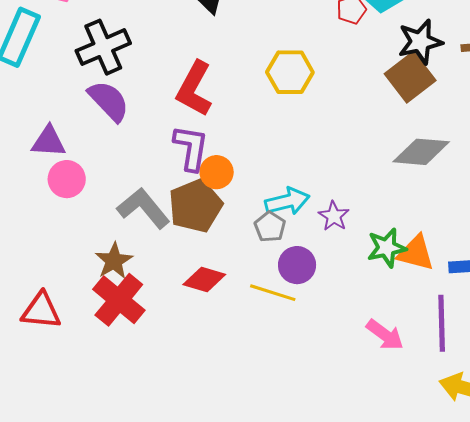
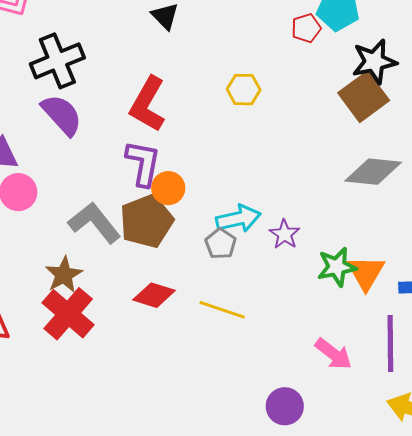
yellow hexagon: (290, 72) -> (244, 90), size x0.7
orange triangle: (416, 253) -> (366, 273), turned 45
purple circle: (297, 265) -> (285, 406), moved

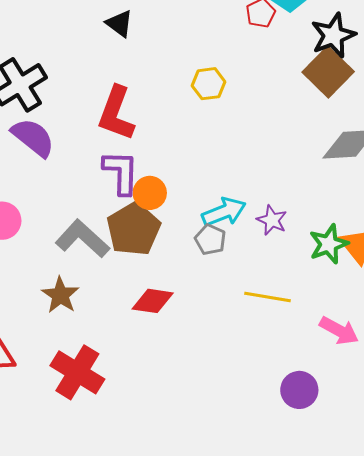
yellow line: (222, 310) -> (268, 297), moved
red cross: (68, 314) -> (77, 372), moved

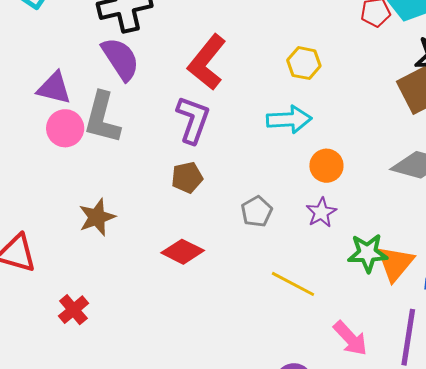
orange circle: (150, 193) -> (326, 166), moved
cyan arrow: (224, 212) -> (289, 119), moved
brown pentagon: (134, 229) -> (187, 177), size x0.6
gray L-shape: (82, 239) -> (102, 118), moved, turned -136
red cross: (77, 372) -> (73, 310), moved, size x0.6

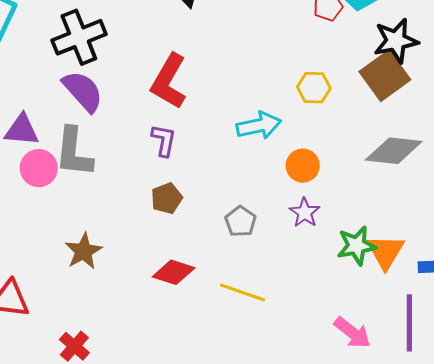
yellow hexagon: (304, 63) -> (314, 88), moved
purple L-shape: (193, 120) -> (164, 140), size x0.7
yellow line: (293, 284) -> (242, 292), moved

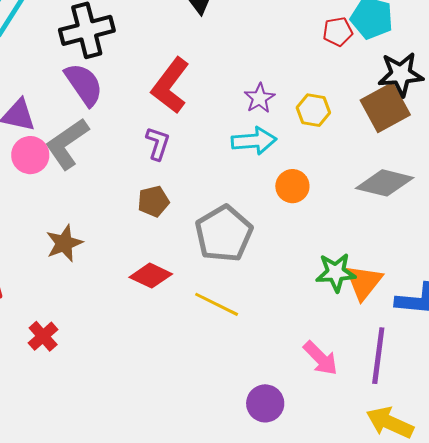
gray L-shape: (74, 152) -> (67, 144), turned 42
purple star: (305, 213) -> (259, 98), moved
gray pentagon: (241, 221) -> (224, 234), size x1.8

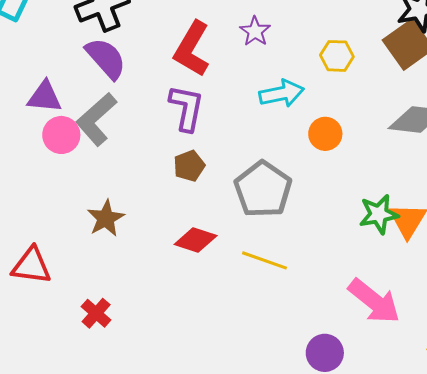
purple star: (259, 98) -> (255, 31), moved
purple L-shape: (158, 143) -> (186, 108), size x1.4
pink arrow: (321, 358) -> (374, 301), size x1.4

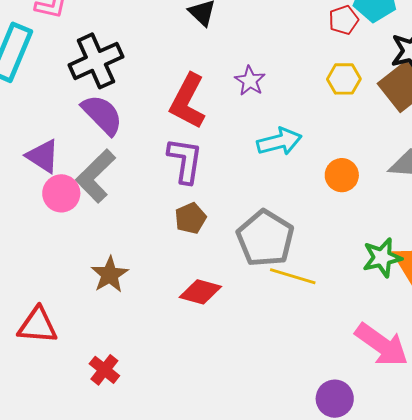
yellow hexagon: (337, 56) -> (344, 79), moved
purple triangle: (45, 97) -> (43, 156), turned 30
orange circle: (325, 134) -> (342, 175), moved
yellow line: (264, 260) -> (293, 276), moved

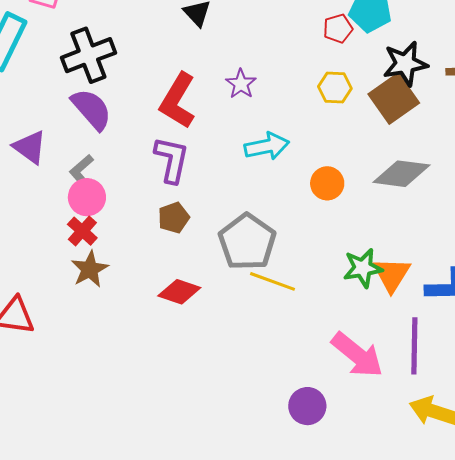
gray L-shape: (96, 176) -> (81, 170), size x0.6
pink circle: (61, 193) -> (87, 197), moved
red cross: (104, 370) -> (82, 231), moved

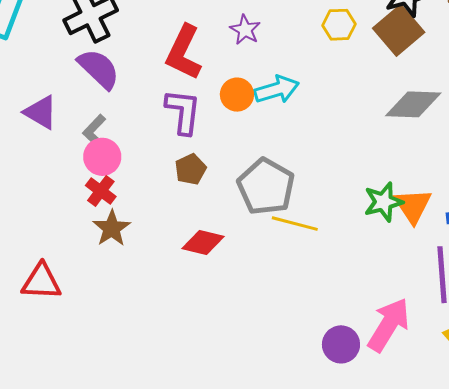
orange circle: (327, 183) -> (237, 95), moved
pink arrow: (357, 355) -> (389, 325), moved, turned -92

